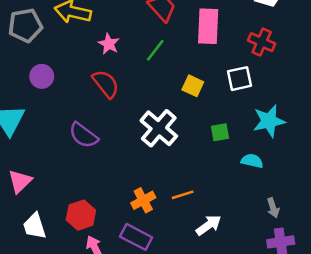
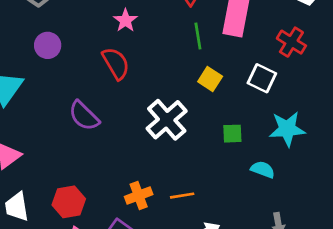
green line: (155, 50) -> (198, 36), moved, turned -55
white square: (240, 79) -> (262, 78), turned 30

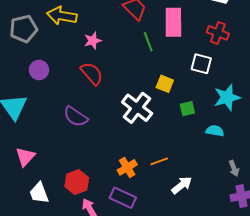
pink star: (125, 20) -> (93, 41), turned 30
yellow square: (210, 79) -> (165, 84), moved

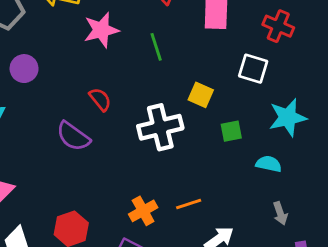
pink star: (93, 41) -> (101, 30), size x1.4
green line: (148, 42) -> (156, 47), moved
red semicircle: (92, 74) -> (100, 99), moved, size x0.7
white cross: (137, 108) -> (160, 127), turned 36
gray arrow: (234, 168) -> (280, 213), moved

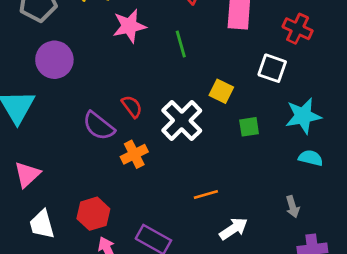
purple circle: (24, 69) -> (54, 60), size x1.4
red semicircle: (100, 99) -> (132, 107), moved
white cross: (160, 127) -> (182, 120), turned -33
cyan semicircle: (269, 164) -> (311, 158), moved
orange cross: (143, 211) -> (134, 154), moved

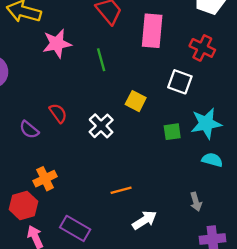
white cross: (182, 120) -> (101, 126), size x0.7
purple semicircle: (99, 126) -> (29, 130), size x0.7
green square: (249, 127) -> (172, 132), moved
orange cross: (134, 154) -> (45, 179), moved

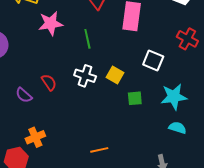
red cross: (202, 48) -> (187, 39), moved
white cross: (101, 126) -> (85, 76), moved, turned -30
green square: (172, 132) -> (135, 98), moved

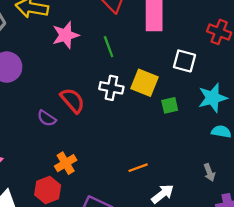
yellow square: (115, 75) -> (144, 83), size x1.4
red semicircle: (49, 82) -> (73, 100), size x1.4

